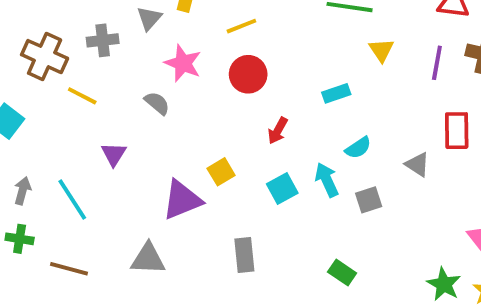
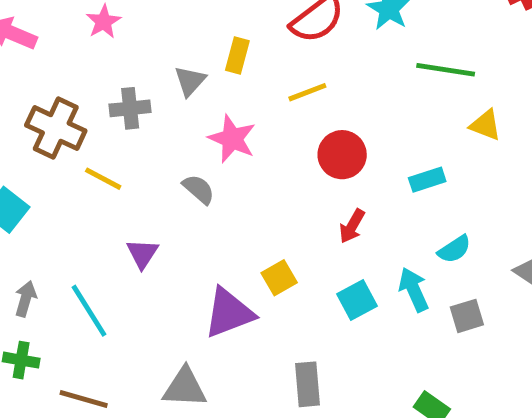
yellow triangle: (381, 50) -> (485, 125), turned -36
red circle: (248, 74) -> (342, 155), moved

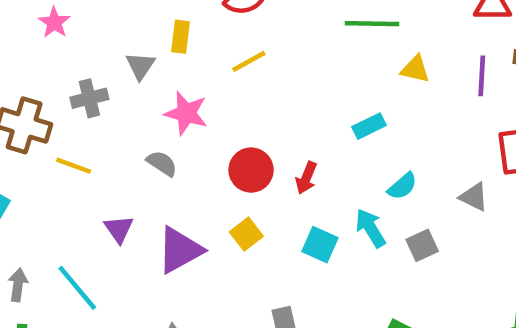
red circle: (342, 155) -> (251, 170), moved
cyan square: (357, 300) -> (320, 245), turned -30
purple triangle: (229, 313) -> (180, 250), moved

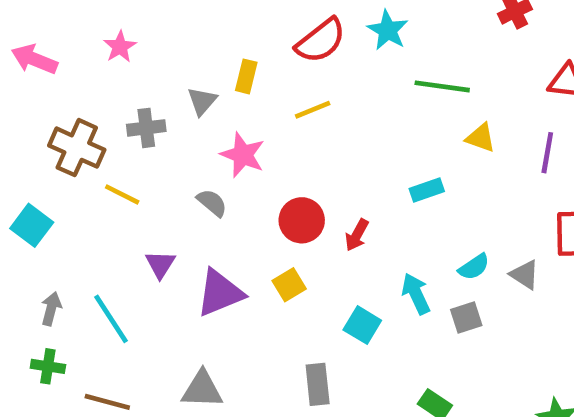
cyan semicircle: (402, 186) -> (474, 267), moved
cyan square: (320, 245) -> (362, 325), moved

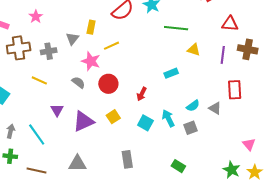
yellow line: (313, 110) -> (111, 46), moved
brown cross: (77, 148) -> (19, 48), moved, turned -30
red circle: (302, 220) -> (108, 84), moved
cyan square: (362, 325) -> (145, 123), moved

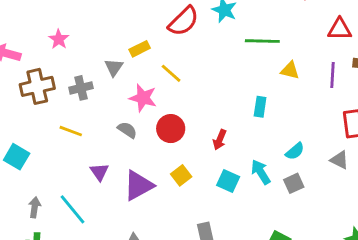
yellow rectangle: (91, 27) -> (140, 49), turned 56
yellow line: (111, 46) -> (171, 73), turned 70
cyan rectangle: (171, 73) -> (260, 107), turned -56
gray triangle: (215, 108) -> (339, 160), moved

